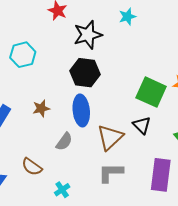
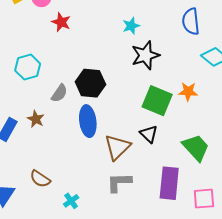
black star: (88, 35) -> (145, 55), moved
brown star: (41, 108) -> (36, 119), moved, turned -30
gray semicircle: (64, 142) -> (59, 93), moved

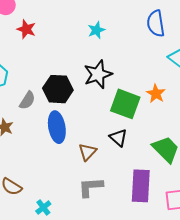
black star: (145, 55) -> (98, 74), moved
orange star: (188, 92) -> (156, 94), turned 30
brown triangle: (117, 147) -> (88, 152), size x0.7

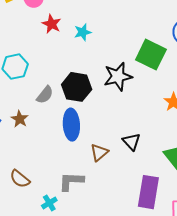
cyan star: (96, 30) -> (83, 32), moved
green square: (125, 104) -> (151, 55), moved
gray L-shape: (91, 187) -> (71, 181), moved

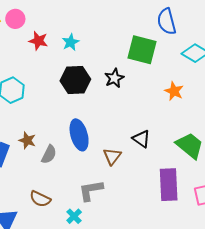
black star: (118, 76) -> (114, 78), size x0.7
black hexagon: (77, 87) -> (75, 80), moved
gray semicircle: (45, 95) -> (49, 154), moved

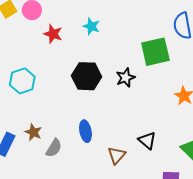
cyan star: (71, 42) -> (91, 26), moved, turned -30
green square: (142, 50) -> (155, 52), turned -32
blue ellipse: (79, 135) -> (85, 131), size x0.7

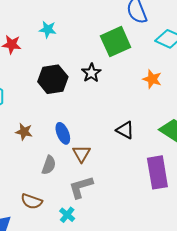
brown star: (33, 132) -> (24, 132), moved
gray semicircle: (54, 148) -> (49, 165), moved
brown triangle: (117, 155) -> (81, 154), moved

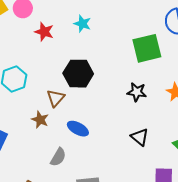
black star: (91, 73) -> (137, 92), moved, turned 30
blue ellipse: (63, 133) -> (78, 129), turned -50
brown triangle: (81, 154) -> (56, 98), moved

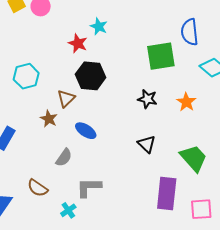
red star: (44, 32) -> (78, 43), moved

